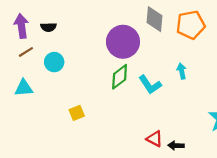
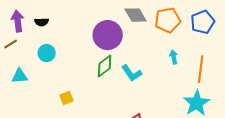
gray diamond: (155, 19) -> (136, 15), turned -35
brown line: (26, 52) -> (11, 44), moved
cyan arrow: (182, 71) -> (174, 57), moved

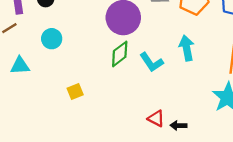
cyan arrow: (174, 57) -> (187, 48), moved, size x1.5

